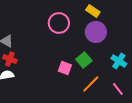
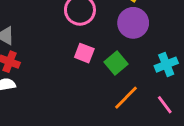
cyan cross: (119, 61) -> (166, 65), turned 35
pink square: (65, 68) -> (84, 53), moved

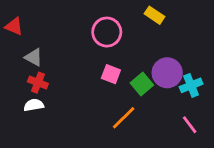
purple circle: (133, 23) -> (167, 73), moved
orange line: (126, 98) -> (124, 118), moved

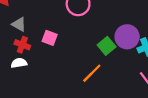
pink square: (111, 74) -> (50, 38), moved

